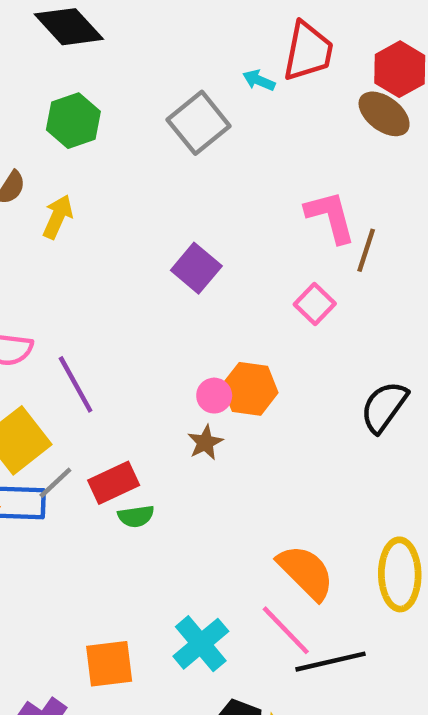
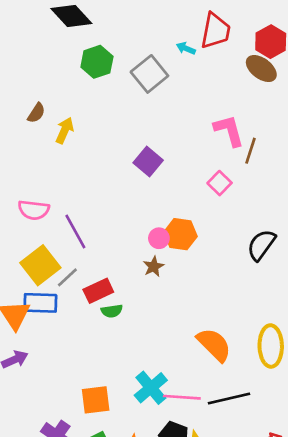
green hexagon: (73, 121) -> (97, 62), moved
gray line: (55, 483) -> (67, 277), moved
pink line: (286, 630) -> (182, 397), moved, turned -42

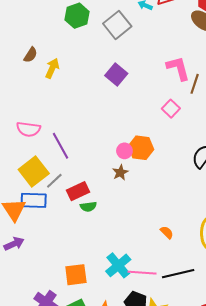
purple square: (148, 161) -> (116, 74), moved
orange semicircle: (214, 345) -> (167, 232), size x0.5

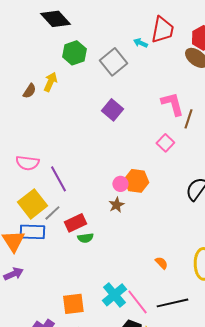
yellow arrow: (52, 68) -> (50, 82), moved
pink line: (142, 273) -> (137, 302), turned 48

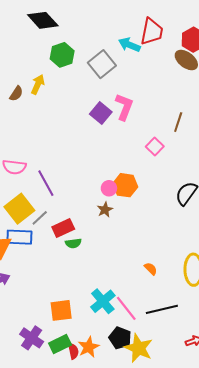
cyan arrow: (140, 43) -> (129, 45), size x1.5
pink L-shape: (172, 104) -> (124, 107), moved, turned 36

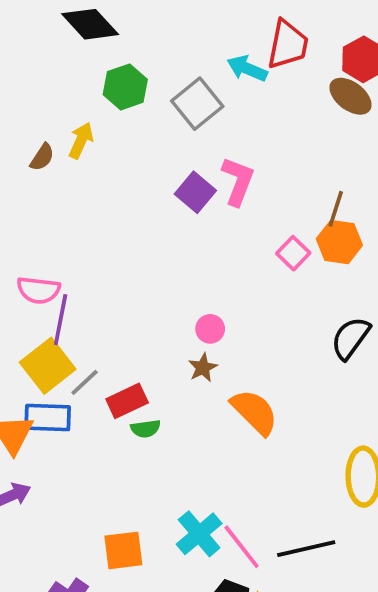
purple line: (46, 183) -> (61, 320), moved, turned 40
orange hexagon: (125, 185) -> (339, 242), moved
orange semicircle: (151, 269) -> (254, 412), moved, size x2.0

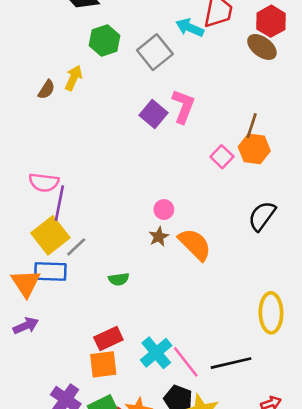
red rectangle: (127, 401) -> (108, 339), moved
orange semicircle: (254, 412) -> (195, 244), moved

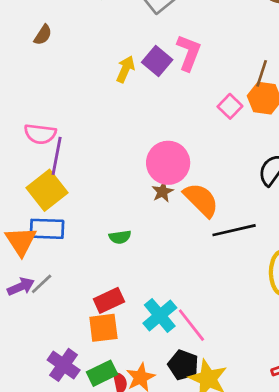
yellow arrow: (74, 78) -> (125, 69), moved
pink circle: (164, 210) -> (168, 163), size x2.0
gray line: (76, 247) -> (42, 284), moved
black line: (231, 363) -> (234, 230), moved

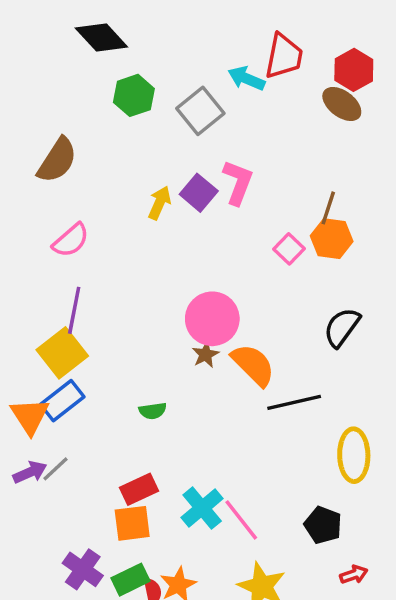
brown semicircle: (43, 35) -> (57, 160), size x1.8
pink semicircle: (40, 134) -> (71, 240), moved, turned -48
blue rectangle: (47, 229) -> (62, 401), turned -40
black pentagon: (183, 365) -> (323, 525), moved

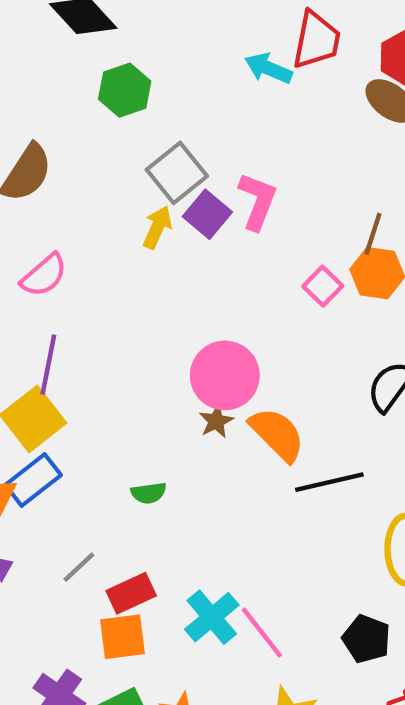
gray square: (200, 111) -> (177, 173), moved
gray line: (55, 469) -> (79, 567), moved

